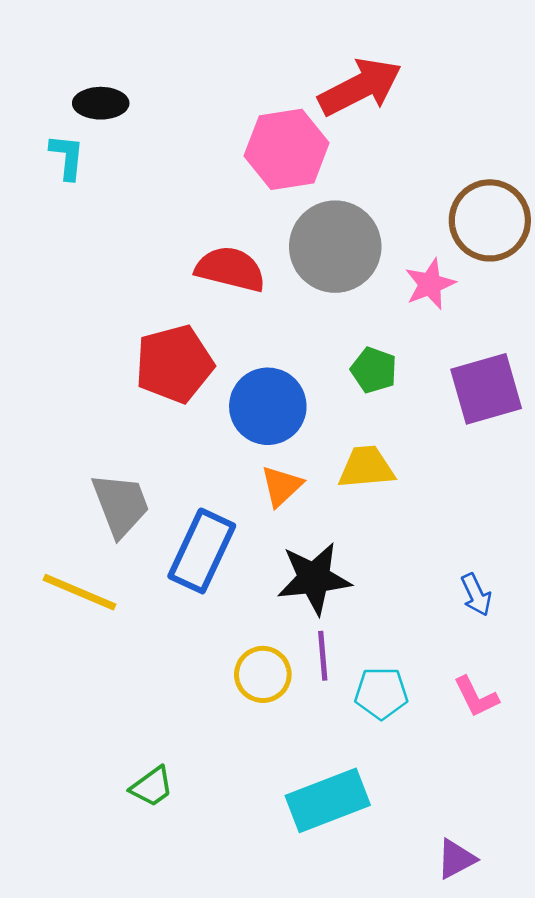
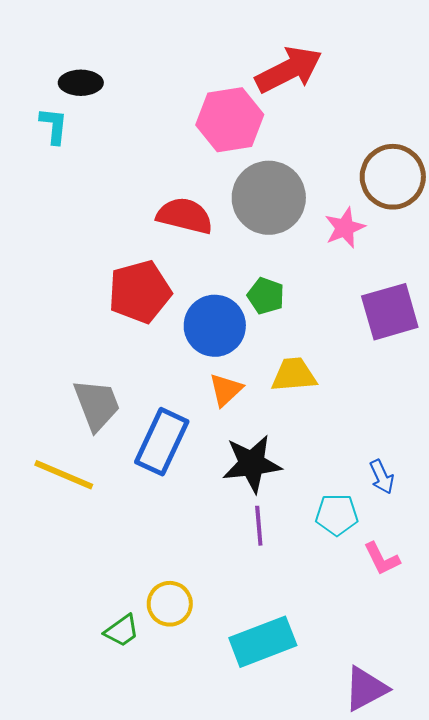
green pentagon: (374, 370) -> (266, 296), moved
yellow circle: (263, 674) -> (170, 604), moved
cyan pentagon: (381, 693) -> (337, 515), moved
purple triangle: (456, 859) -> (366, 689), size x1.4

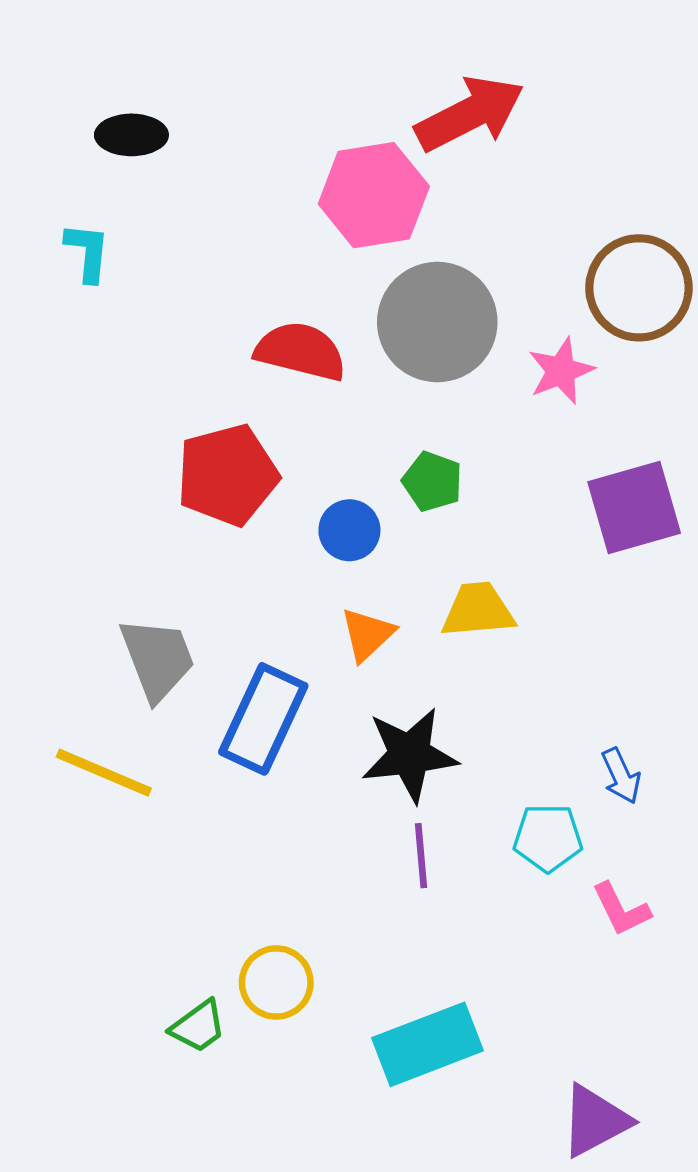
cyan L-shape: (54, 126) -> (88, 252), moved
blue circle: (215, 326) -> (349, 530), size x0.6

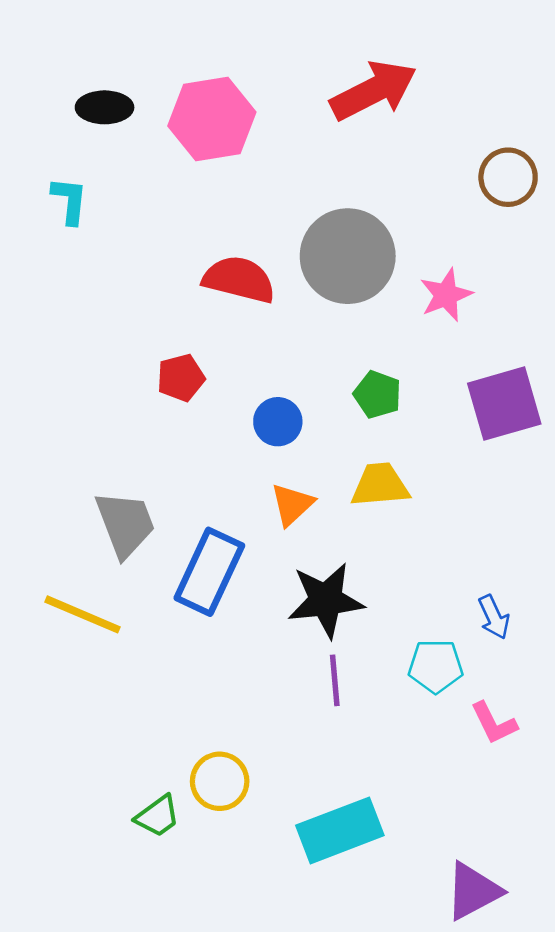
pink hexagon: (374, 195) -> (212, 119), moved
brown circle: (639, 288) -> (508, 177), moved, size x0.7
red pentagon: (227, 475) -> (181, 378), size x0.6
green pentagon: (432, 481) -> (377, 395), moved

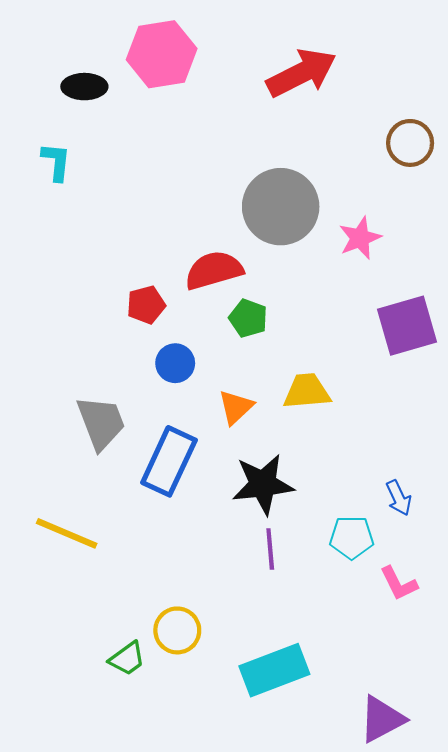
pink hexagon: (212, 119) -> (162, 54), moved
red semicircle: (239, 279) -> (214, 270), moved, turned -30
green pentagon: (377, 395) -> (248, 318), moved
blue circle: (278, 422) -> (175, 363), moved
yellow line: (83, 614) -> (67, 533), moved

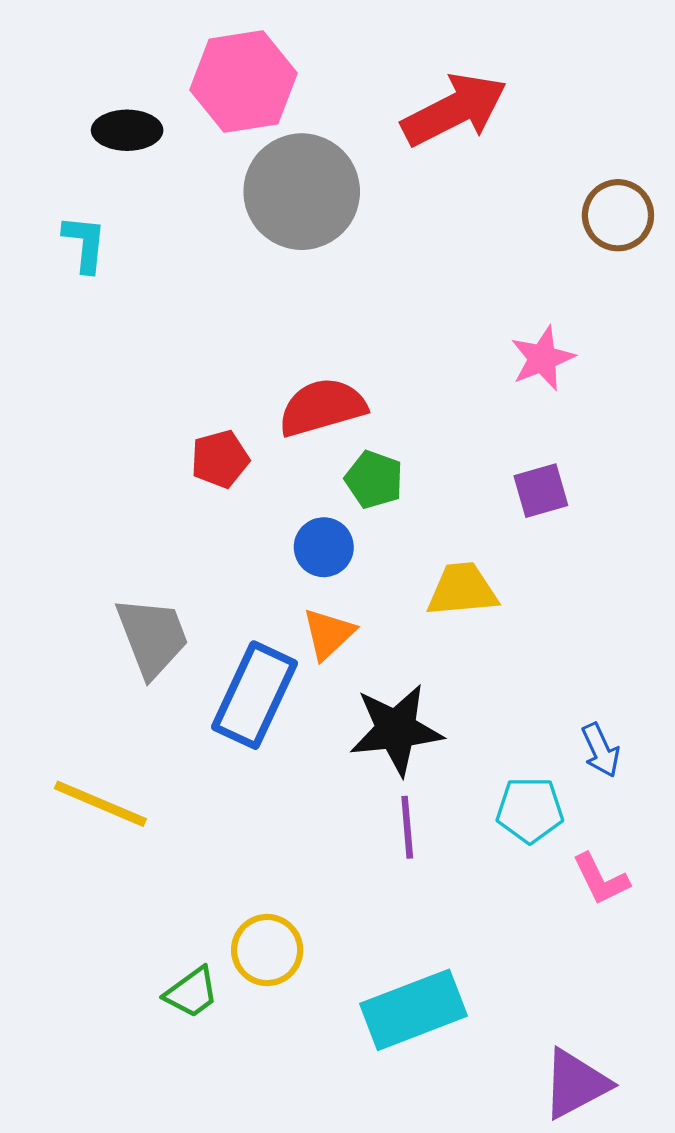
gray circle: (281, 207) -> (302, 192), moved
purple square: (407, 326) -> (541, 491), moved, size x0.6
blue circle: (175, 363) -> (324, 547), moved
orange triangle: (236, 407) -> (328, 634), moved

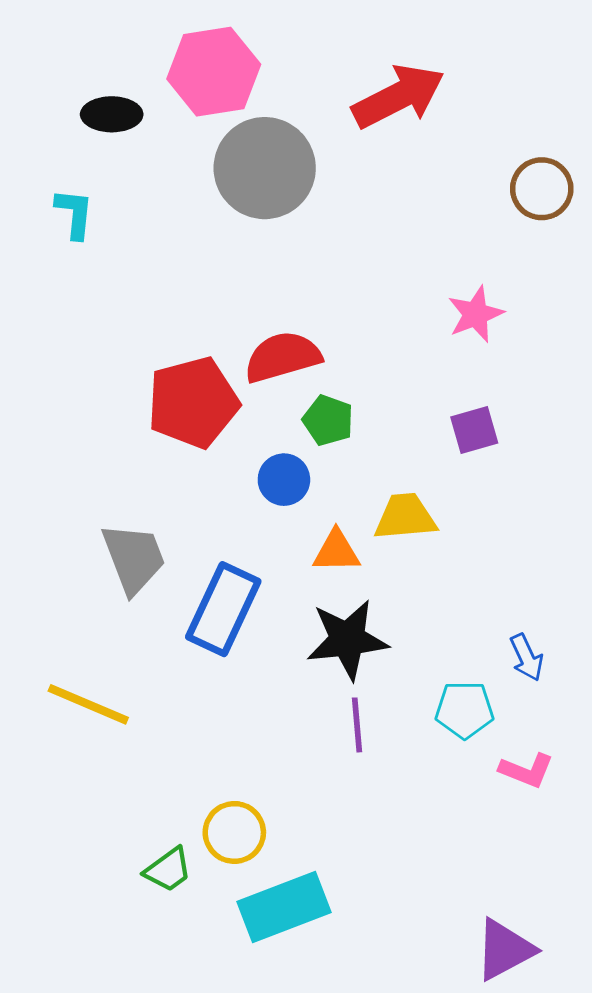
red pentagon: (220, 459) -> (193, 402), size x1.8
orange triangle: (328, 634) -> (336, 551), moved, turned 42
pink L-shape: (601, 879) -> (527, 770), turned -42
cyan rectangle: (413, 1010) -> (284, 907), moved

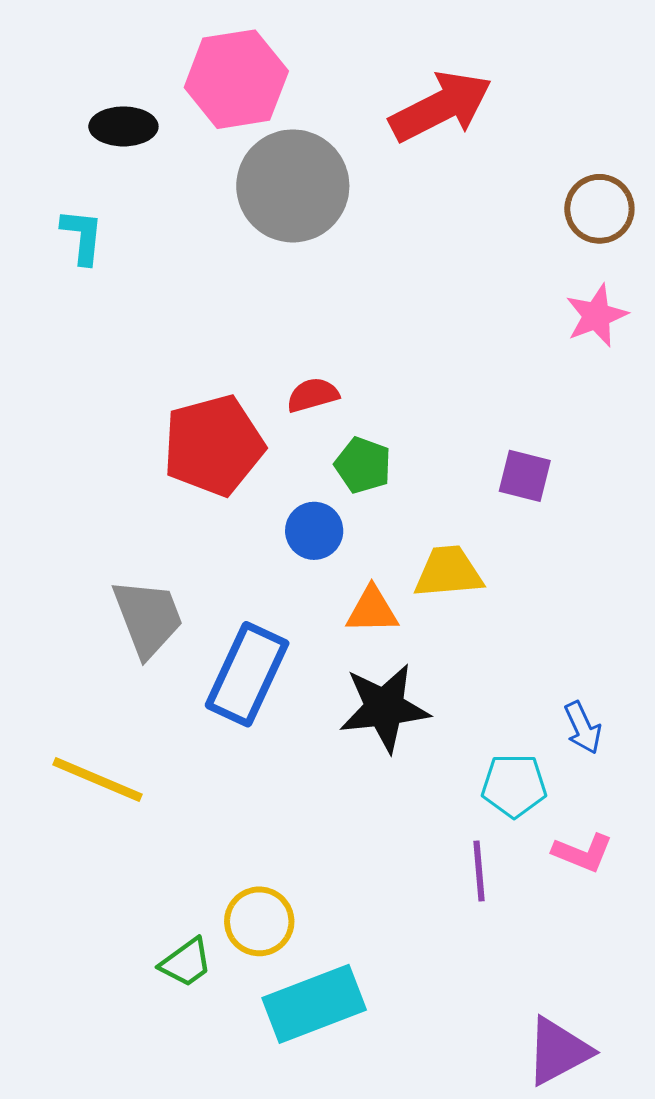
pink star: (476, 314) -> (596, 316), moved
red semicircle: (283, 357) -> (313, 395), size x0.6
purple square: (474, 430) -> (525, 476), turned 30
purple line: (357, 725) -> (479, 871), moved

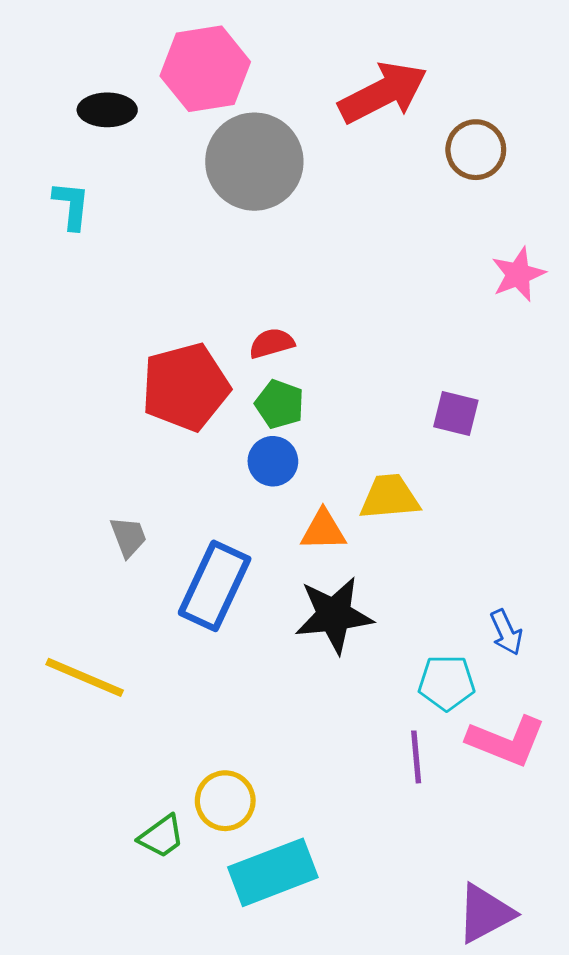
brown circle: (599, 209) -> (476, 150), moved
green pentagon: (363, 465) -> (280, 404), moved
gray trapezoid: (148, 618) -> (128, 537), size x0.6
pink L-shape: (583, 853) -> (506, 741), size x1.5

